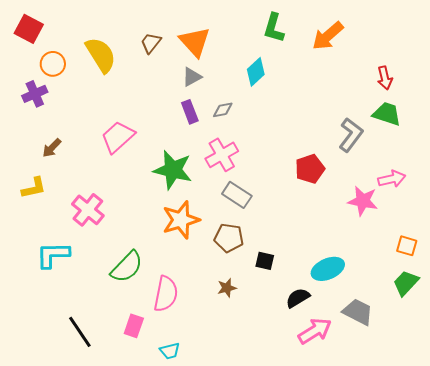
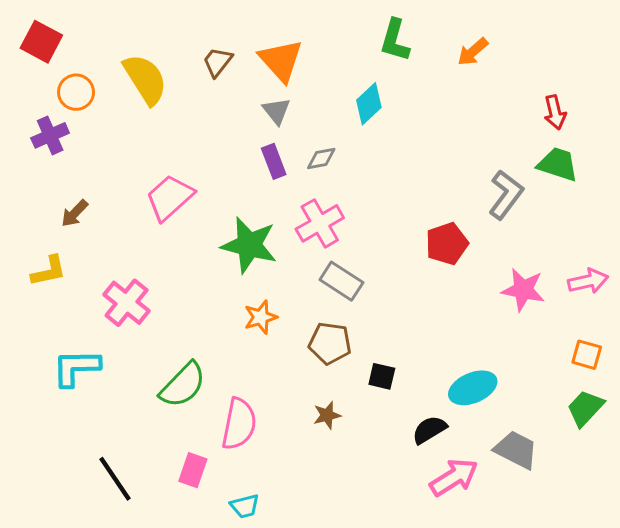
orange arrow: (328, 36) -> (473, 52), size x0.7
gray triangle: (192, 77) -> (277, 111), turned -40
pink arrow: (392, 179) -> (588, 281), moved
orange star: (181, 220) -> (261, 317), size x0.6

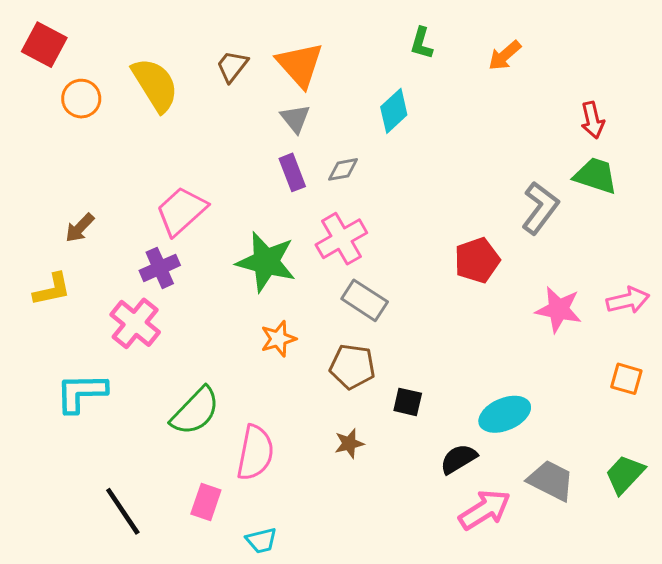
green L-shape: (395, 40) -> (422, 43), size x0.7
purple cross: (50, 135) -> (160, 268), moved
green trapezoid: (585, 408) -> (625, 474), moved

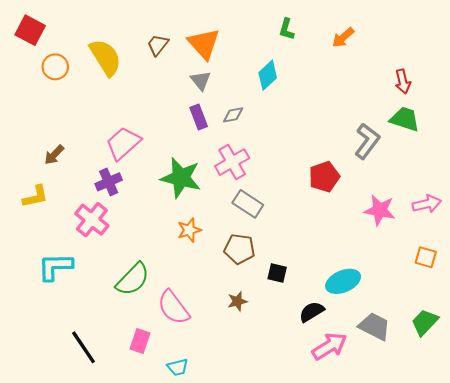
pink semicircle: (255, 453) -> (174, 308), turned 132

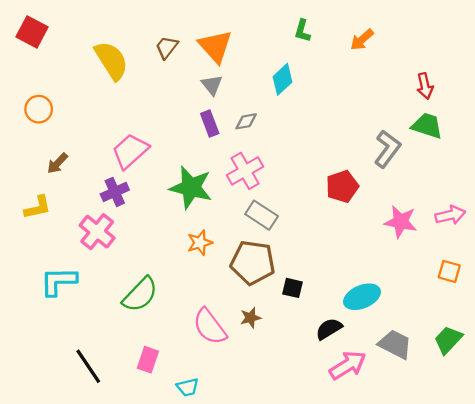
orange circle: (55, 67) -> (39, 109), moved
brown pentagon: (239, 249) -> (253, 263), size x1.4
pink semicircle: (174, 308) -> (210, 327), moved

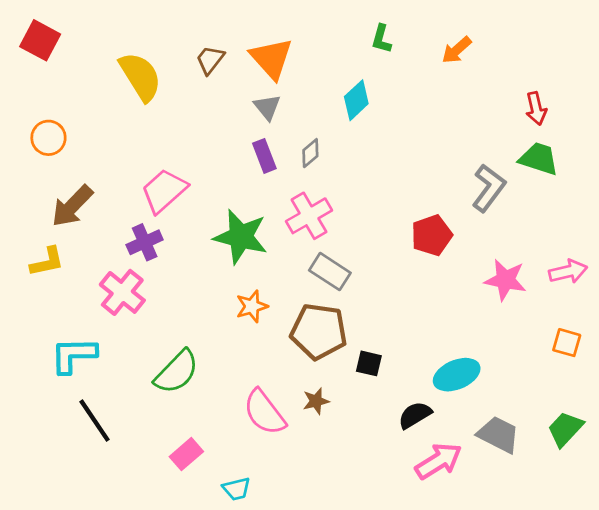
gray diamond: (246, 121) -> (310, 153), turned -30
brown arrow: (57, 163) -> (72, 206), size x1.6
pink rectangle: (148, 360) -> (186, 454), turned 30
black line: (88, 366) -> (94, 421), moved

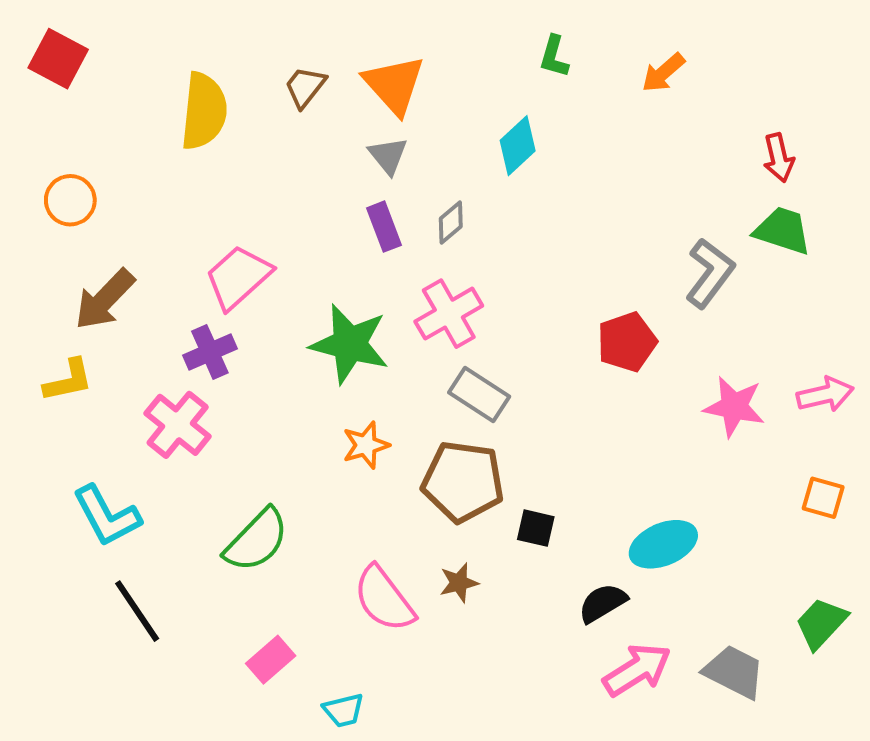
yellow semicircle: (140, 77) -> (204, 111), turned 38
cyan L-shape: (74, 355) -> (107, 516), turned -117
gray trapezoid: (498, 435) -> (734, 672), moved

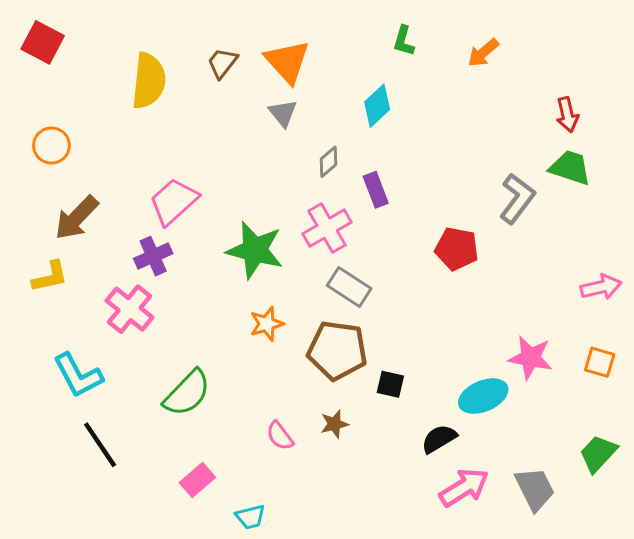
purple rectangle: (384, 227) -> (376, 190), moved
red pentagon: (627, 342) -> (457, 249), turned 30
pink star: (734, 407) -> (530, 358), moved
pink semicircle: (384, 599) -> (280, 436), size x0.6
gray trapezoid: (734, 672) -> (535, 489), turned 36

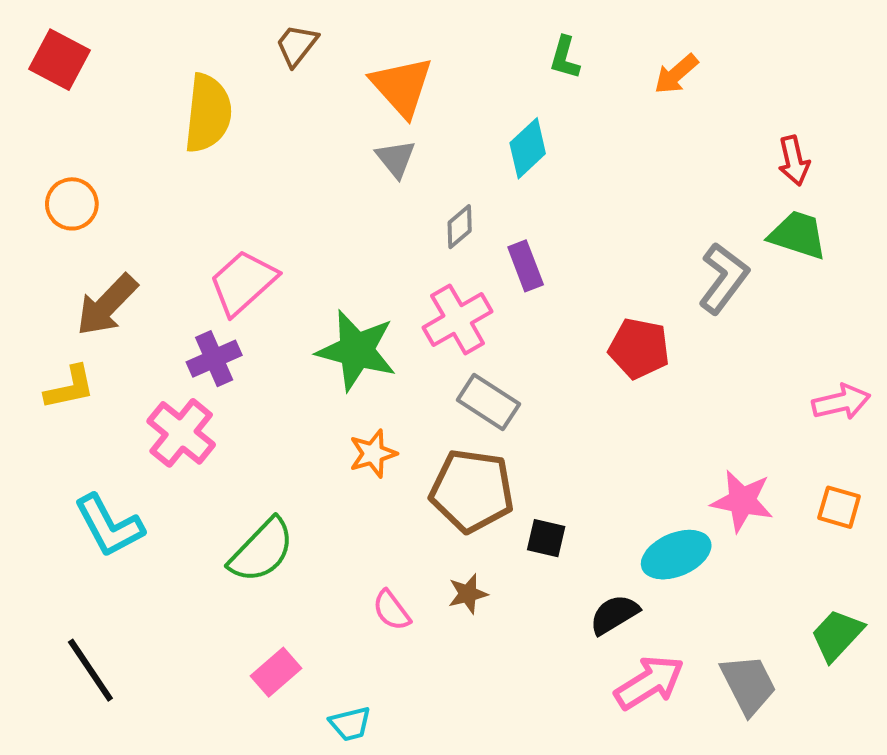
brown trapezoid: (222, 63) -> (297, 45), moved
black line: (100, 445) -> (90, 670), moved

